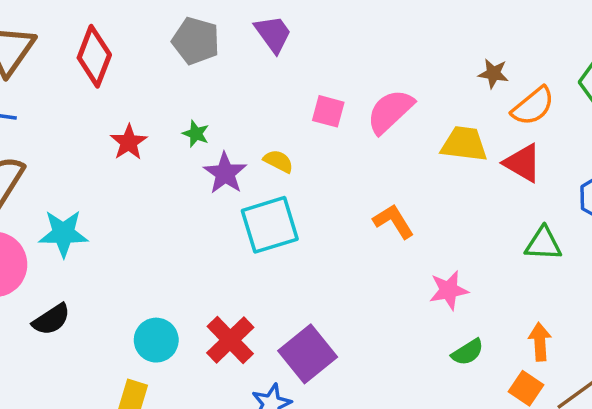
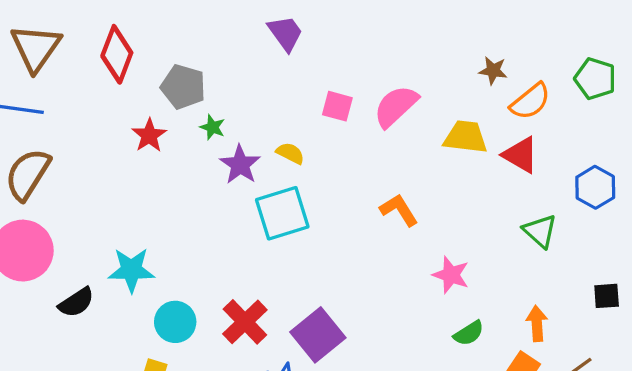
gray pentagon: (196, 41) -> (183, 87), moved
cyan star: (63, 233) -> (131, 270), moved
green triangle: (543, 244) -> (540, 231), turned 39
pink star: (449, 290) -> (451, 275), turned 30

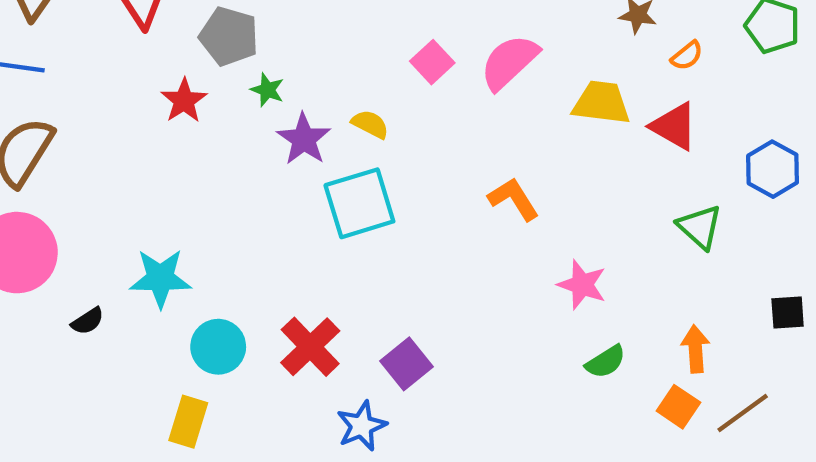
orange semicircle: (530, 101) -> (687, 56), size x0.6
pink square: (337, 106) -> (432, 62), turned 32
black semicircle: (76, 302) -> (88, 321), size x0.7
purple square: (318, 335) -> (407, 364), size x0.7

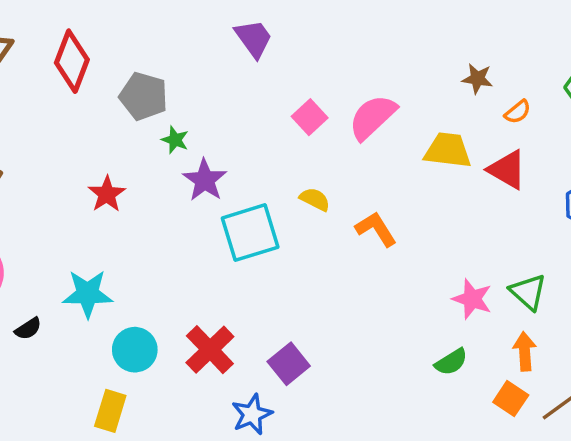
red star: (184, 101) -> (107, 194), moved
yellow semicircle: (370, 124) -> (315, 199), moved
green triangle: (700, 227) -> (528, 292), moved
pink star: (582, 285) -> (472, 299), moved

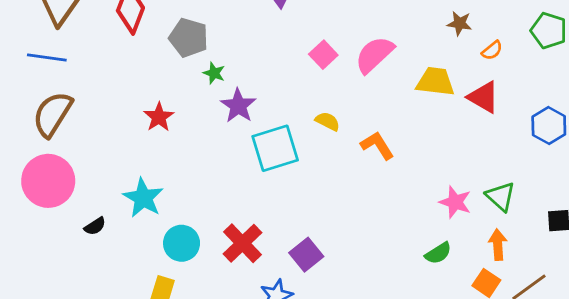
cyan star: (88, 294) -> (143, 198), turned 30

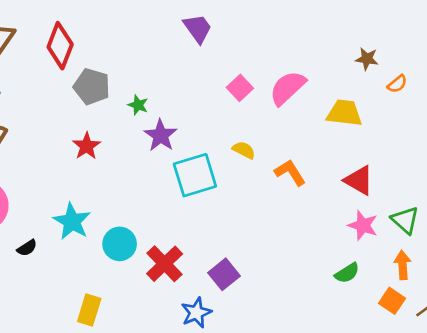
gray pentagon: (189, 38) -> (92, 87), moved
red triangle: (484, 97) -> (359, 180), moved
cyan circle: (182, 243) -> (120, 244), moved

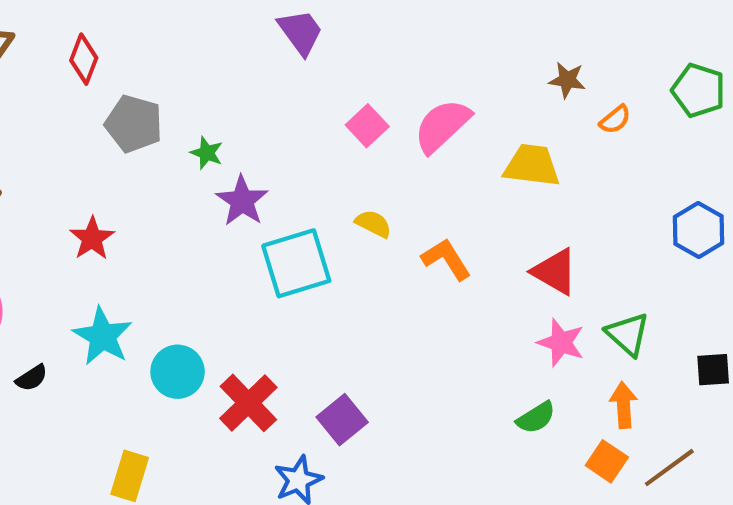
red diamond: (60, 46) -> (84, 59), size x0.7
red star: (87, 146) -> (92, 238), moved

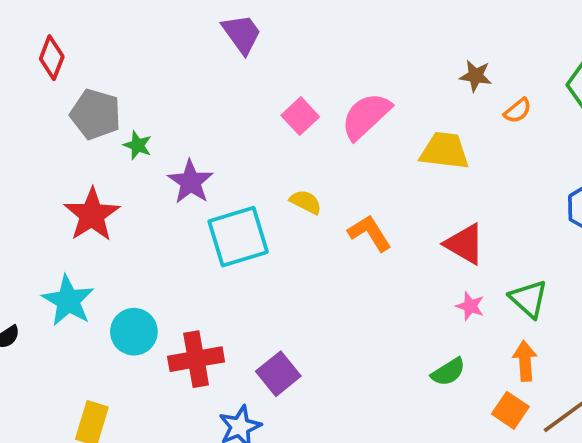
green star: (207, 153) -> (138, 145), moved
red star: (92, 238) -> (92, 215), moved, size x1.4
pink star: (561, 343) -> (470, 306), size x0.7
red cross: (248, 403) -> (196, 359), turned 34

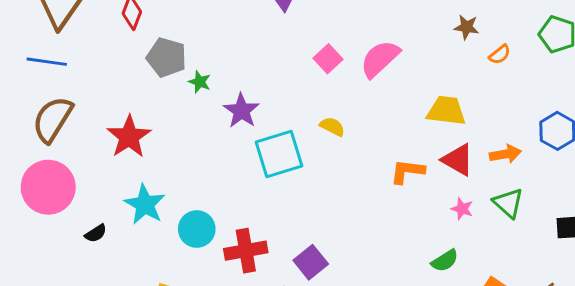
yellow trapezoid: (445, 151) -> (446, 111), moved
red star: (92, 215) -> (129, 137), moved
orange L-shape: (370, 233) -> (407, 171), moved, turned -51
orange arrow: (525, 361) -> (505, 154), moved, turned 84

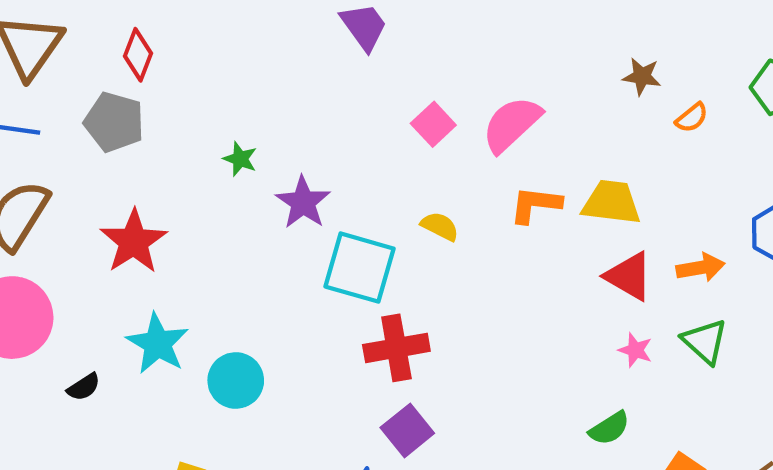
gray pentagon: (166, 57) -> (114, 122), moved
cyan square: (279, 154) -> (360, 268), turned 33
orange L-shape: (407, 171) -> (535, 205), moved
red cross: (246, 251) -> (396, 348), moved

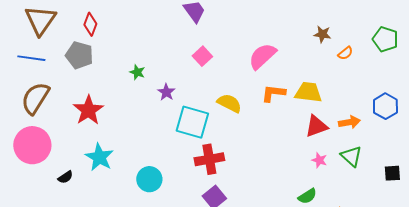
pink square: (433, 124) -> (202, 56), moved
purple star: (303, 202) -> (166, 92), size x0.7
yellow semicircle: (440, 226) -> (229, 103), size x1.4
red triangle: (629, 276) -> (316, 126), turned -50
cyan circle: (236, 380) -> (149, 179), moved

